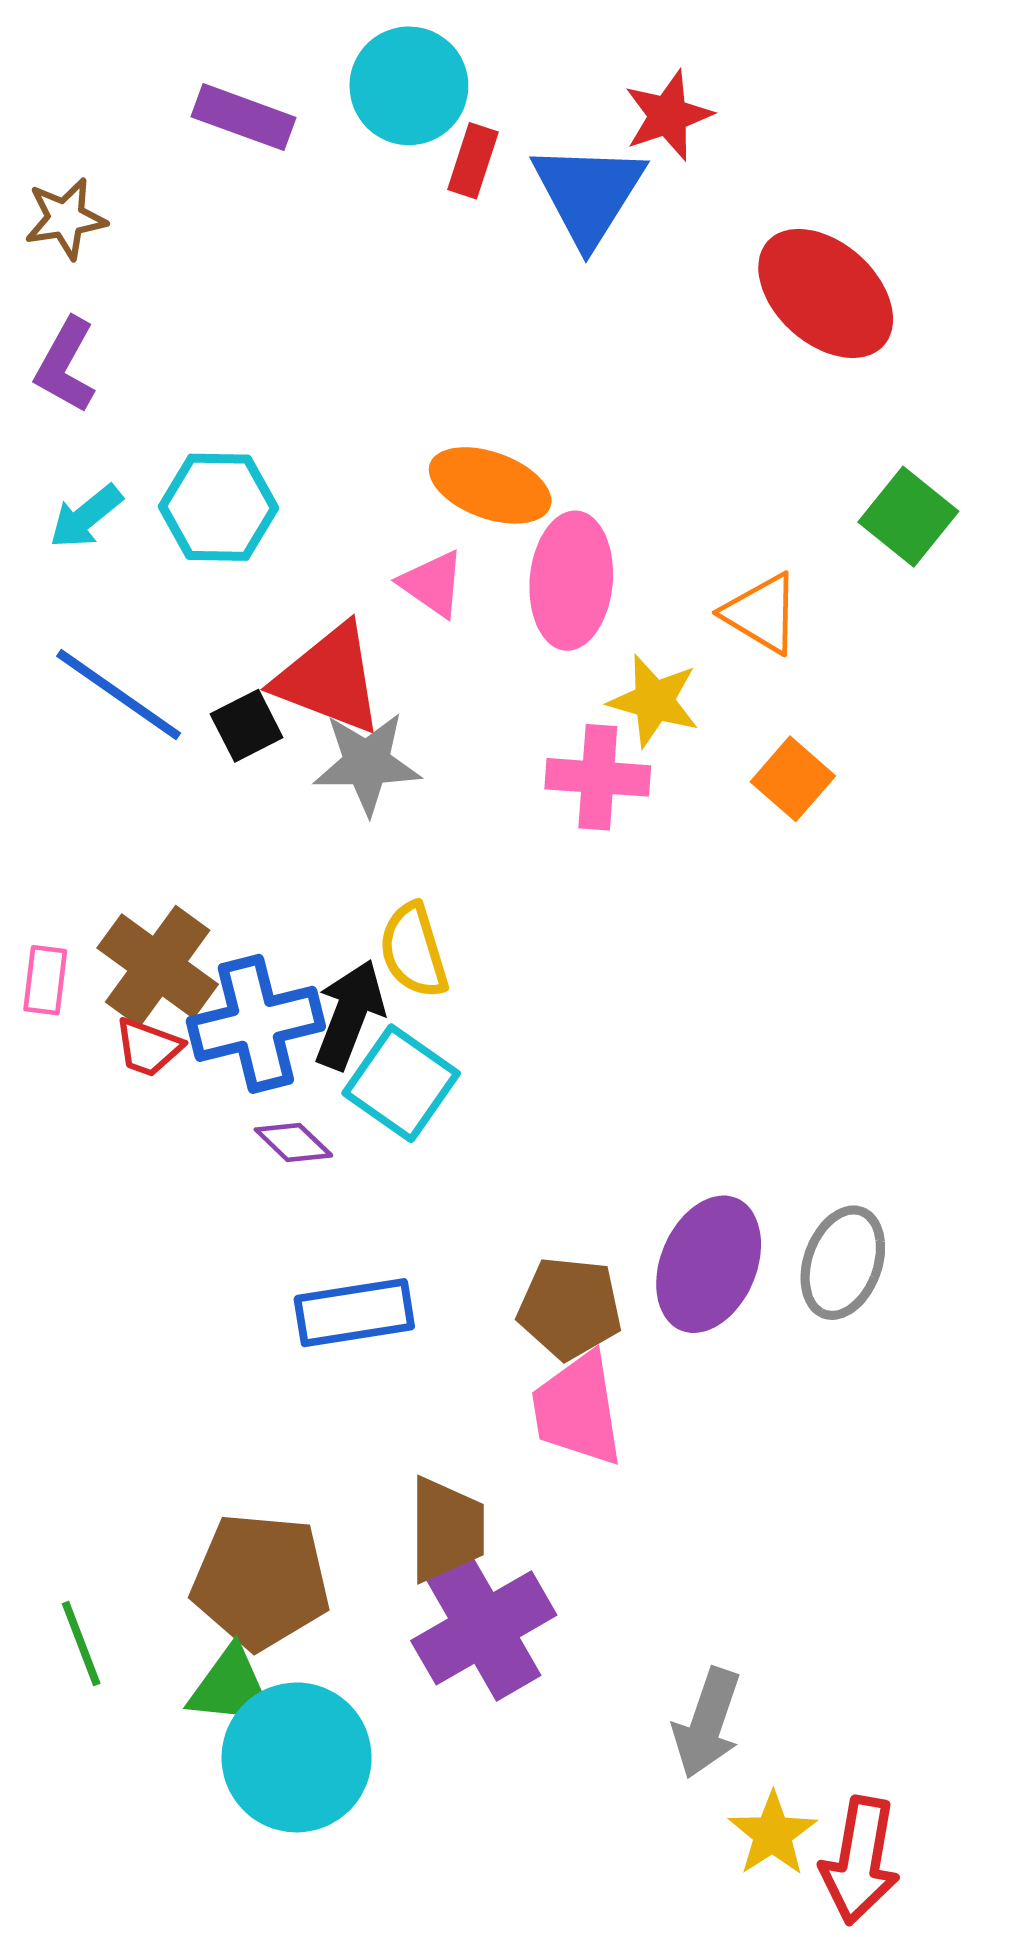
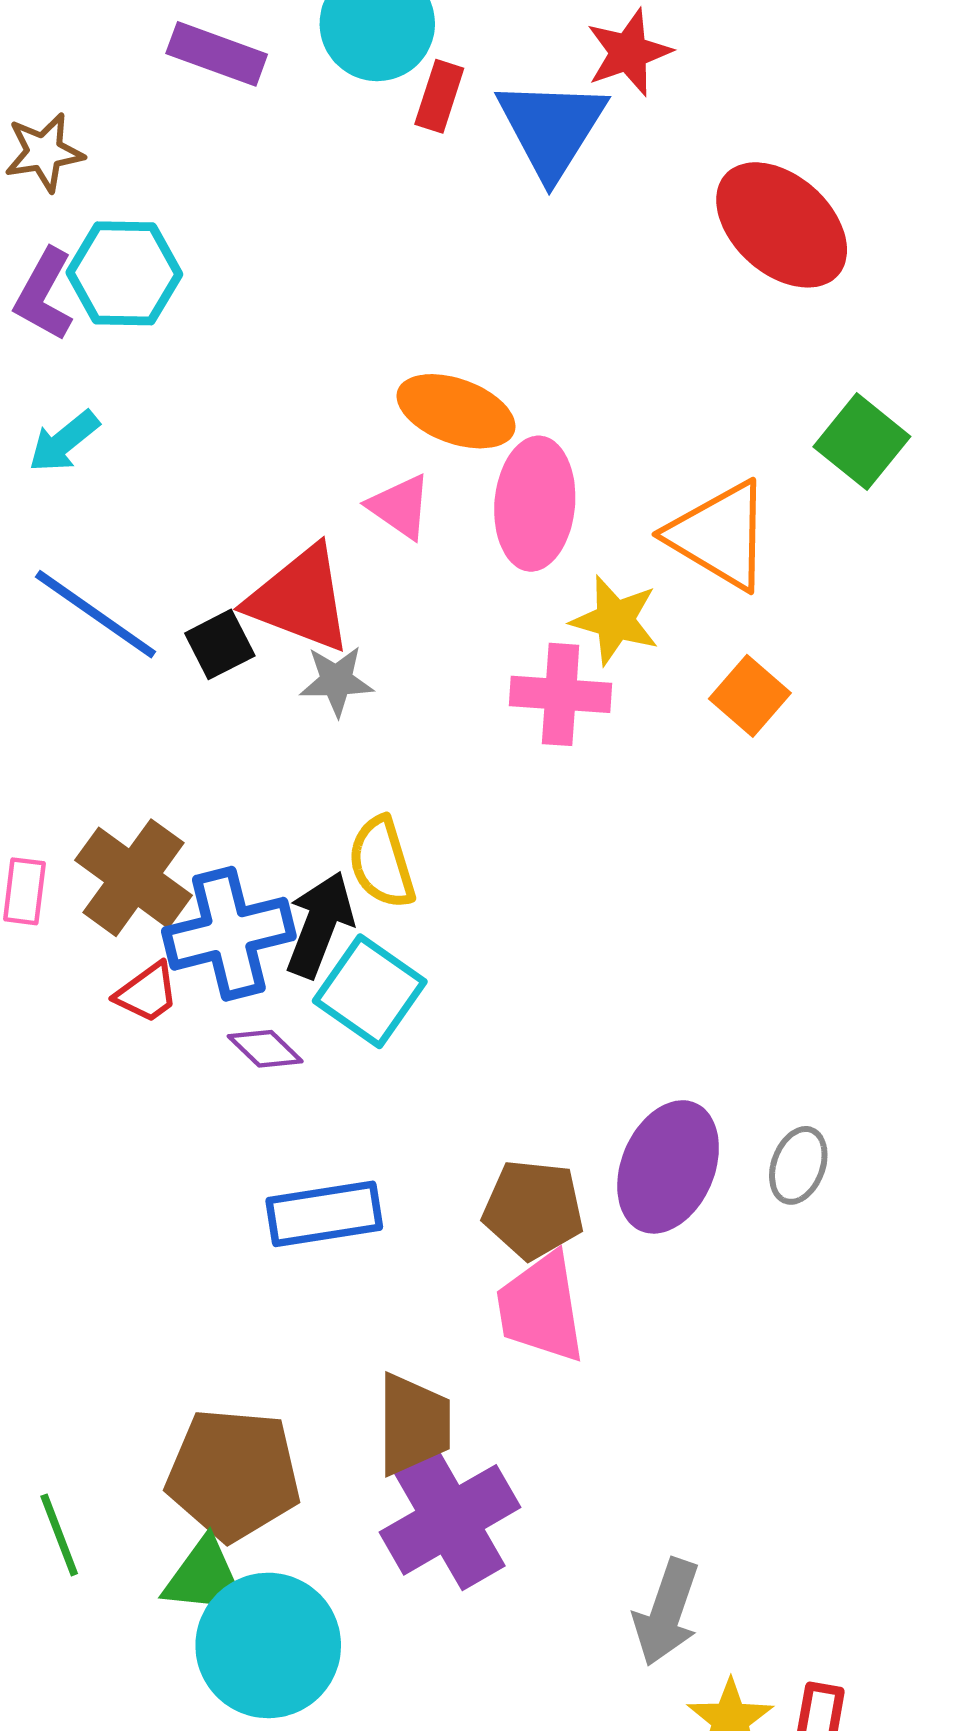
cyan hexagon: (219, 507) -> (124, 273), moved
orange triangle: (762, 613) -> (720, 535), size x1.4
gray star: (367, 763) -> (336, 681), size x0.7
red trapezoid: (148, 1047) -> (147, 993), moved, turned -56
gray ellipse: (843, 1263) -> (798, 1165), size x0.7

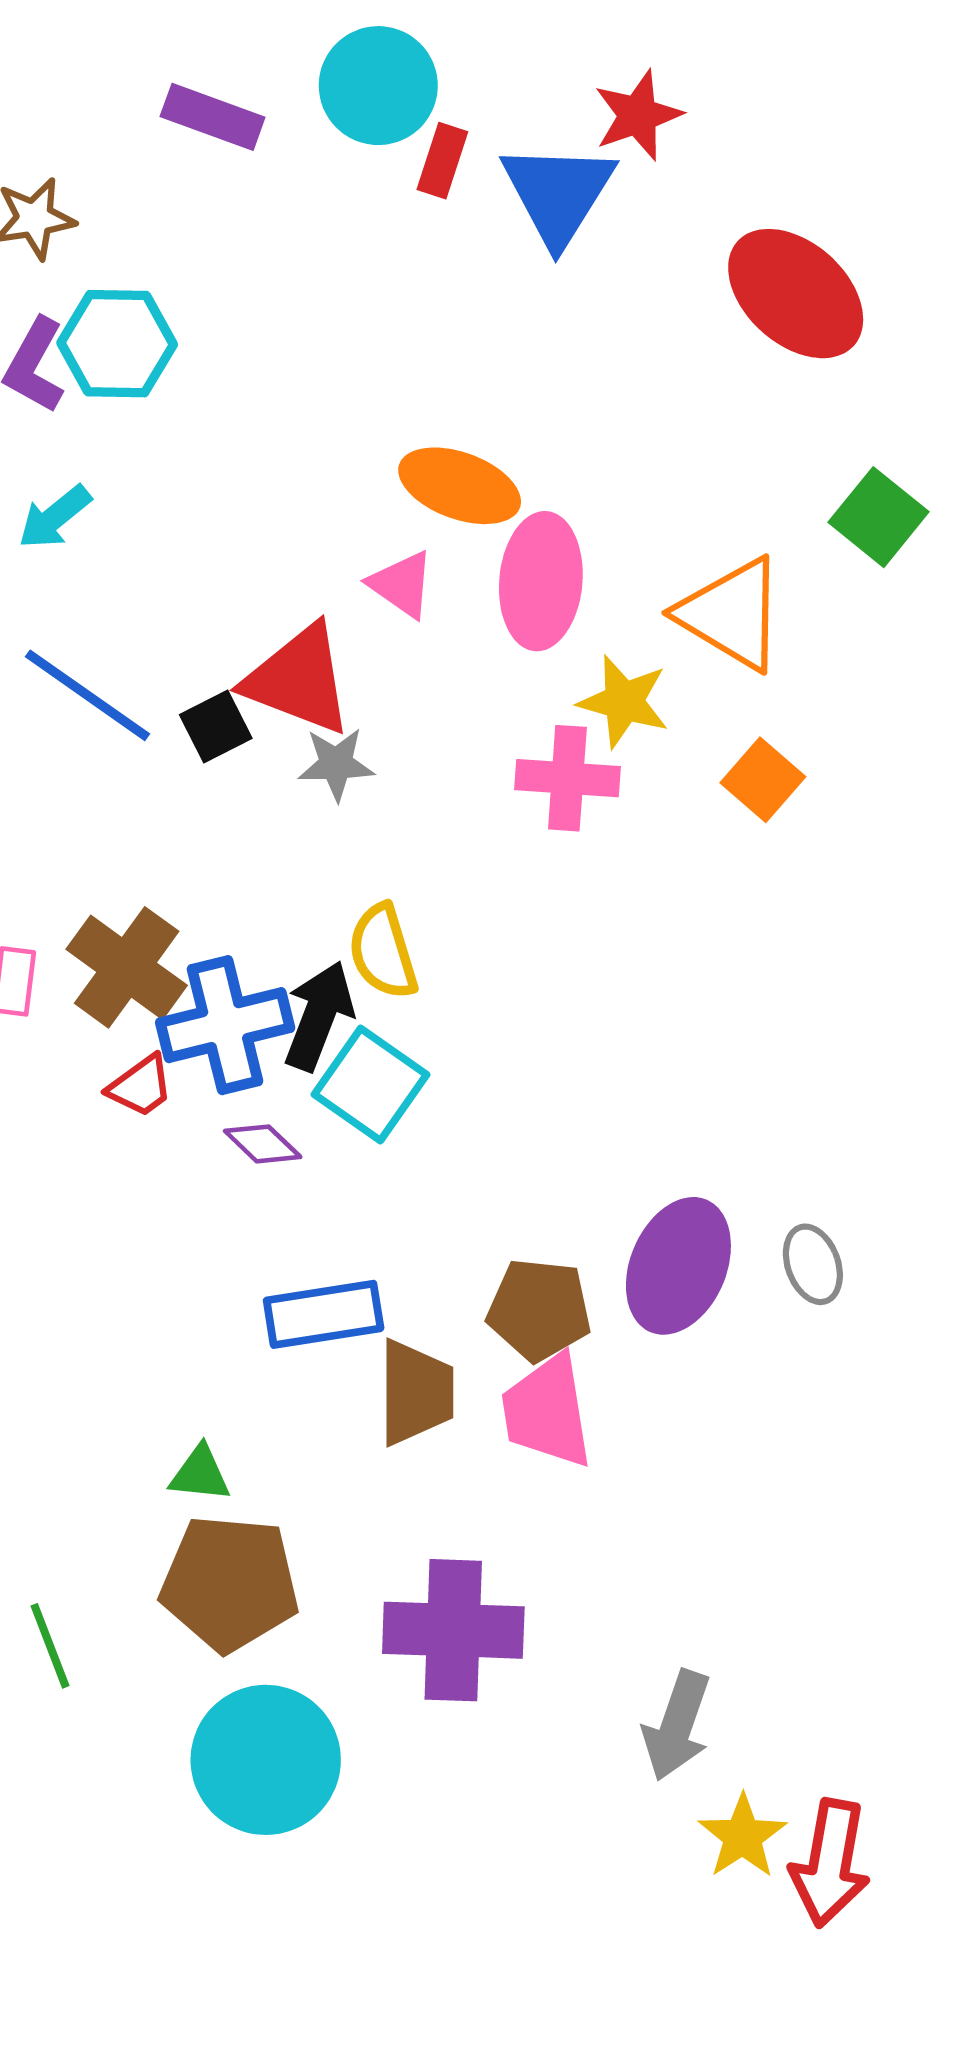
gray ellipse: (798, 1165) -> (813, 1264), turned -40
brown trapezoid: (414, 1424) -> (416, 1393), moved
purple cross: (450, 1520) -> (453, 1630), turned 32
green triangle: (205, 1577) -> (200, 1474), moved, size x0.7

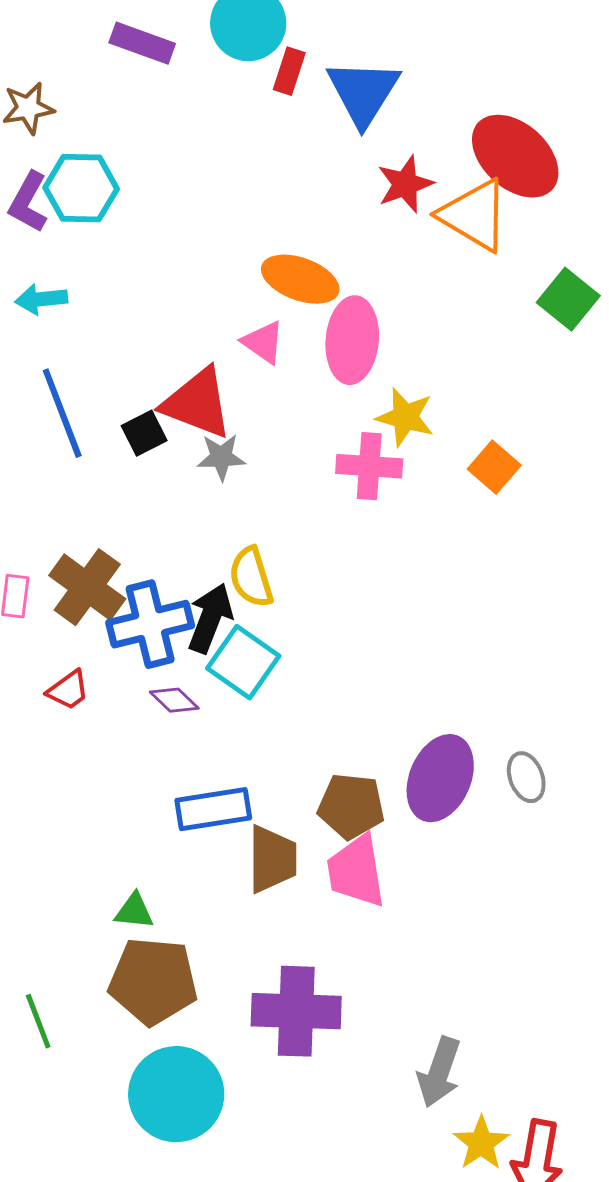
red star: (638, 115) -> (405, 184), moved
cyan arrow: (55, 517) -> (41, 299), turned 33
orange triangle: (732, 614) -> (474, 215), moved
blue line: (88, 695) -> (62, 413), turned 34
red trapezoid: (141, 1086) -> (68, 690), moved

